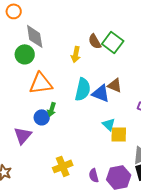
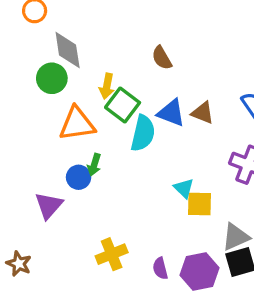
green square: (113, 42) -> (123, 105), moved
yellow arrow: (76, 54) -> (107, 86), moved
brown triangle: (115, 85) -> (203, 113), moved
blue triangle: (101, 93) -> (171, 113), moved

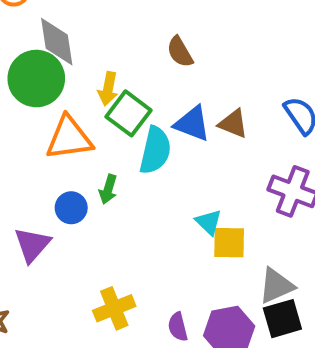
green circle: (52, 78) -> (36, 79), size x1.4
green arrow: (94, 165) -> (108, 189), moved

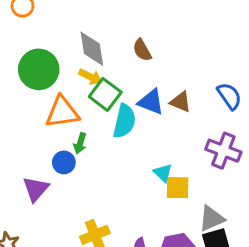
gray diamond: (57, 42) -> (92, 49), moved
yellow arrow: (108, 89) -> (90, 77), turned -75
green arrow: (108, 189) -> (80, 143), moved

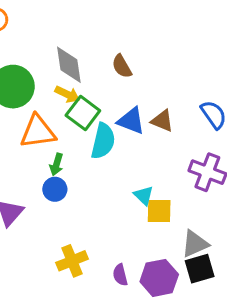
blue circle: (64, 162) -> (55, 189), moved

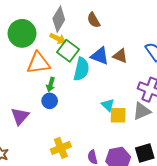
gray diamond: (69, 65) -> (59, 19), turned 40
gray triangle: (195, 244) -> (142, 111), moved

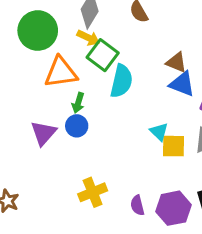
blue triangle: (100, 56) -> (182, 84), moved
purple triangle: (20, 116) -> (43, 133), moved

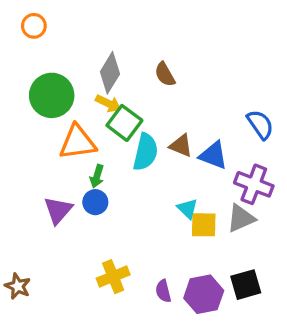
brown triangle: (176, 62) -> (181, 146), moved

